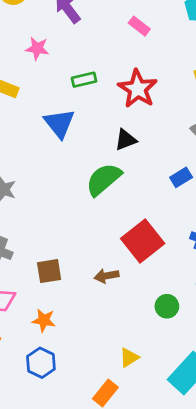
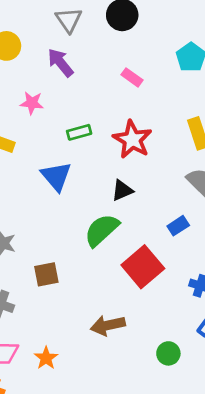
red square: (143, 241) -> (143, 267), moved
brown square: (49, 271) -> (46, 274), moved
brown arrow: (107, 276) -> (108, 325), size x1.4
orange star: (44, 320) -> (46, 358), moved, turned 30

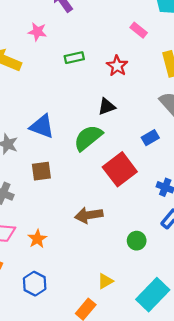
pink rectangle: (132, 77) -> (139, 30), moved
red star: (132, 140) -> (117, 66), size x0.7
blue triangle: (56, 176) -> (42, 126), moved, turned -32

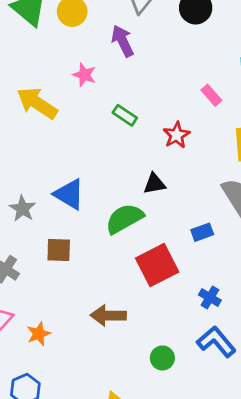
green rectangle: (74, 58) -> (125, 115), turned 36

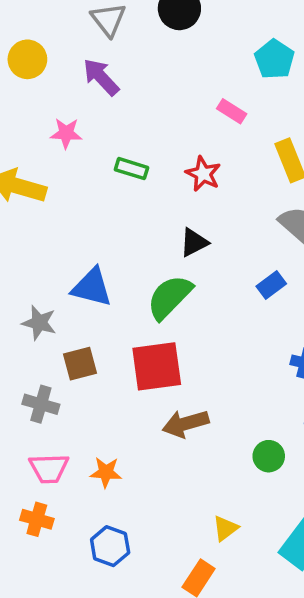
brown square: (59, 250) -> (80, 364), moved
red square: (157, 265) -> (157, 366), moved, turned 36
orange star: (39, 334) -> (106, 472), turned -30

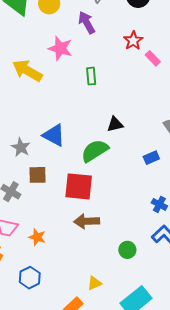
pink star: (66, 133) -> (60, 48), size x1.4
green rectangle: (132, 169) -> (91, 76), turned 54
red star: (203, 174) -> (133, 41), moved

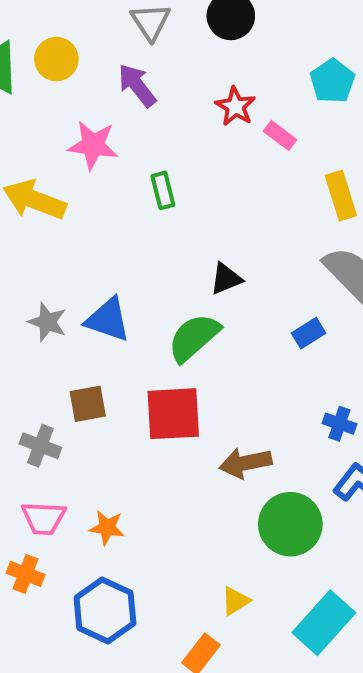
gray star: (21, 147) -> (47, 322), moved
brown arrow: (87, 221) -> (245, 463), moved
green circle: (127, 250) -> (290, 524), size x1.8
blue hexagon: (30, 278) -> (105, 610), size x1.4

